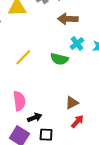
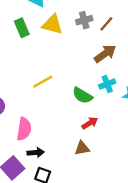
brown arrow: (68, 19) -> (105, 54), turned 126
red arrow: (77, 122) -> (90, 123), moved

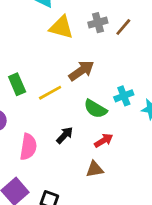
green rectangle: (22, 28) -> (17, 84), moved
brown arrow: (105, 54) -> (81, 71), moved
black arrow: (36, 152) -> (65, 135), moved, turned -42

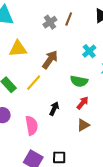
yellow triangle: (61, 27) -> (18, 49), moved
cyan cross: (124, 96) -> (89, 51), moved
green semicircle: (95, 109) -> (79, 81), moved

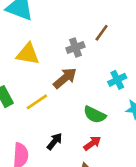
gray cross: (50, 22) -> (75, 48), moved

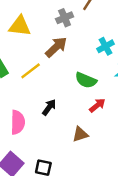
red arrow: (92, 143) -> (97, 105), moved

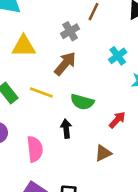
yellow line: (31, 71) -> (41, 93), turned 65
green semicircle: (86, 80) -> (82, 102), moved
black arrow: (49, 107) -> (66, 129), turned -35

